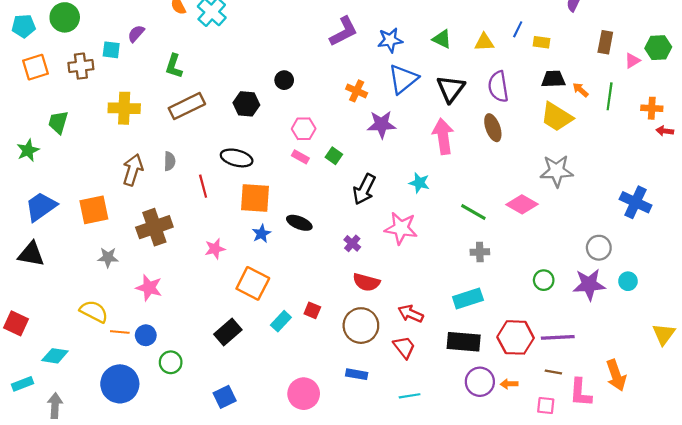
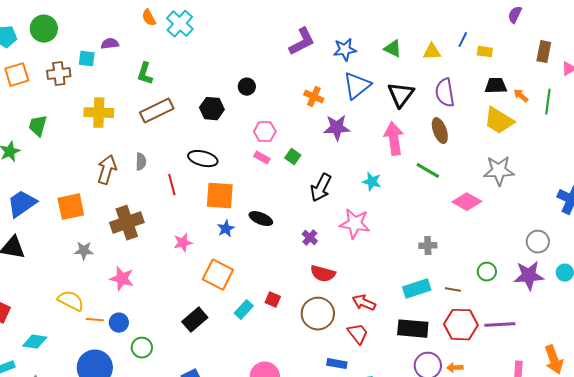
purple semicircle: (136, 34) -> (110, 44), turned 42
green line: (473, 212) -> (428, 171), moved
brown line: (553, 372) -> (453, 290), moved
blue rectangle: (357, 374) -> (337, 364), moved

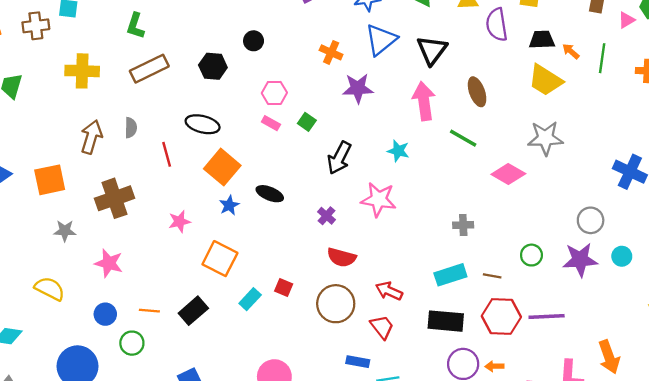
purple semicircle: (445, 93) -> (497, 25), moved
orange square: (220, 196) -> (222, 167), turned 36
orange line: (95, 320) -> (149, 311), moved

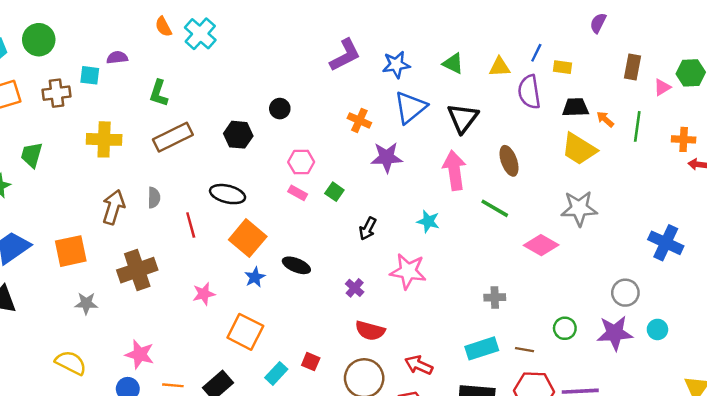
black arrow: (339, 158) -> (368, 229), size x0.7
pink star: (109, 263) -> (140, 354), moved

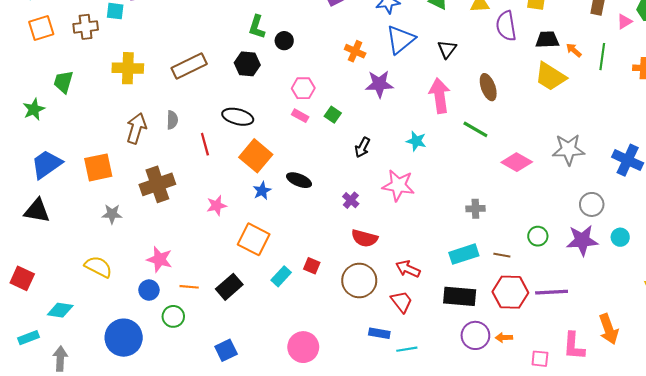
green L-shape: (159, 93) -> (257, 27), moved
black triangle: (463, 118) -> (447, 49), size x0.7
gray star: (579, 208) -> (568, 149), moved

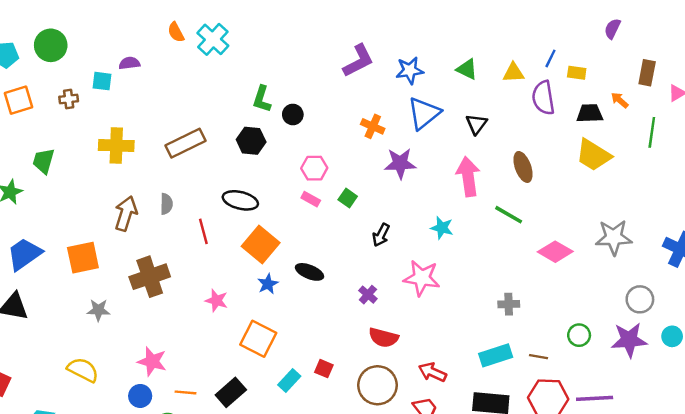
brown cross: (86, 27) -> (69, 99), size x0.7
orange arrow: (574, 50) -> (620, 100), moved
pink star: (217, 205) -> (216, 301), turned 30

